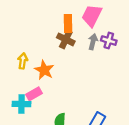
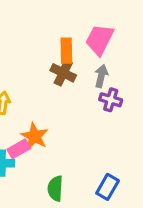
purple cross: (109, 41) -> (111, 100), moved
orange star: (44, 70) -> (35, 136), moved

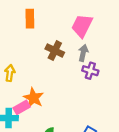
orange rectangle: (66, 51) -> (30, 19), moved

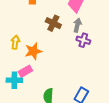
orange star: (33, 98) -> (33, 51), moved, turned 30

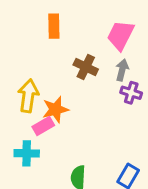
yellow arrow: (15, 42) -> (28, 96), size x1.5
pink rectangle: (25, 71) -> (43, 126), moved

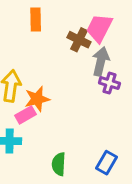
brown cross: (86, 67) -> (79, 40), moved
gray arrow: (122, 70) -> (101, 61), size x1.4

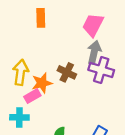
brown cross: (79, 40) -> (67, 72), moved
purple cross: (109, 83) -> (101, 70), size x1.5

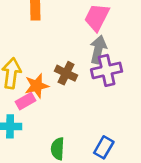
purple cross: (101, 70) -> (107, 70), turned -30

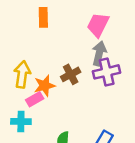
brown cross: (66, 73) -> (71, 74), turned 36

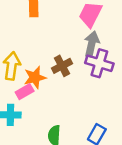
purple cross: (107, 72) -> (99, 63), turned 30

